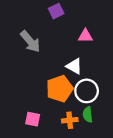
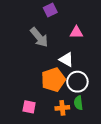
gray arrow: (30, 41) -> (39, 37), moved

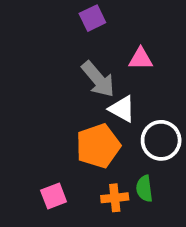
gray arrow: (39, 37) -> (98, 79), moved
white circle: (77, 82) -> (161, 140), moved
pink square: (29, 107) -> (54, 196), turned -32

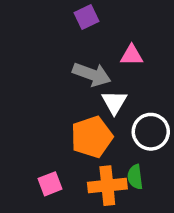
gray arrow: (98, 79) -> (92, 74), turned -30
white triangle: (122, 109) -> (114, 102), turned 32
orange cross: (115, 198) -> (107, 186), size x1.5

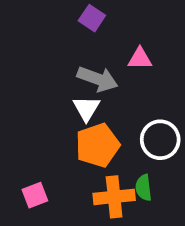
purple square: (86, 17) -> (92, 18), turned -30
white triangle: (114, 102) -> (86, 108), moved
pink square: (50, 184) -> (35, 195), moved

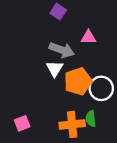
orange pentagon: (97, 145) -> (78, 81), moved

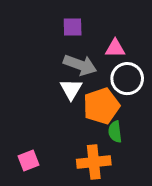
purple square: (58, 12) -> (73, 27), moved, turned -35
white circle: (101, 88) -> (127, 79), moved
green semicircle: (91, 119) -> (115, 132), moved

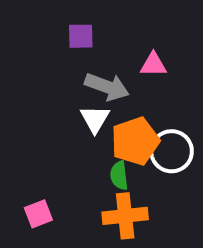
purple square: (73, 27) -> (81, 36), moved
white circle: (127, 79) -> (172, 151), moved
green semicircle: (115, 132) -> (119, 175), moved

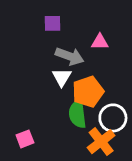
white circle: (172, 151) -> (113, 118), moved
green semicircle: (119, 175) -> (77, 114), size x1.5
orange cross: (125, 216) -> (101, 142), moved, turned -32

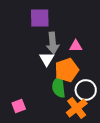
purple square: (52, 23) -> (40, 18), size x1.5
pink triangle: (100, 42) -> (76, 46), moved
gray arrow: (70, 56) -> (53, 43), turned 65

